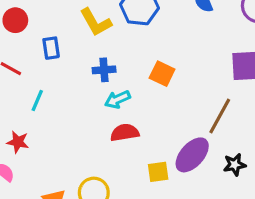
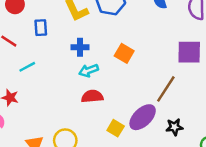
cyan line: (37, 100) -> (27, 67), turned 35
yellow square: (158, 172) -> (116, 128), turned 35

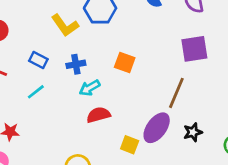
blue rectangle: (41, 28) -> (38, 60), moved, turned -49
cyan line: (27, 67) -> (36, 92), moved

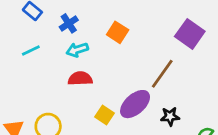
purple square: (194, 49) -> (190, 34), turned 32
blue cross: (76, 64) -> (69, 23), turned -36
cyan line: (36, 92) -> (31, 51), moved

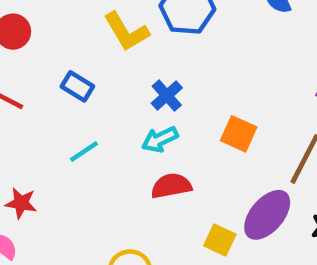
blue cross: (69, 23) -> (167, 96), moved
orange square: (118, 32) -> (239, 134), moved

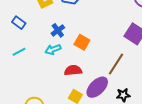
orange square: (239, 134) -> (82, 42), moved
red semicircle: (171, 186) -> (73, 70), moved

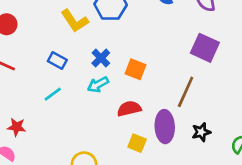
blue rectangle: (19, 23) -> (57, 60), moved
purple ellipse: (97, 87) -> (165, 127), turned -40

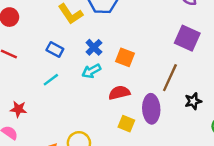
black star: (201, 132) -> (193, 101), moved

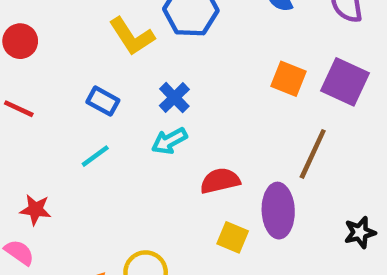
orange square: (125, 57) -> (288, 79), moved
black star: (193, 101) -> (360, 232), moved

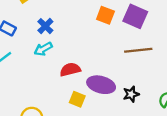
brown line: (313, 154) -> (138, 50), moved, turned 60
purple ellipse: (278, 211) -> (101, 85), turned -72
black star: (360, 232) -> (131, 94), moved

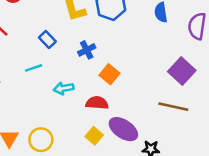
orange square: (105, 15) -> (110, 74), moved
cyan arrow: (43, 49) -> (64, 88), moved

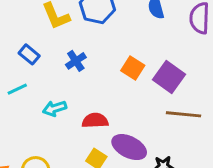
purple square: (182, 71) -> (169, 77), moved
orange square: (110, 74) -> (133, 68), moved

